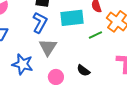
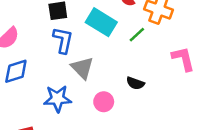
cyan rectangle: (72, 18) -> (101, 22), turned 55

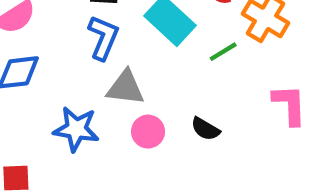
gray triangle: (82, 68) -> (125, 88), turned -50
pink circle: (104, 102) -> (148, 132), moved

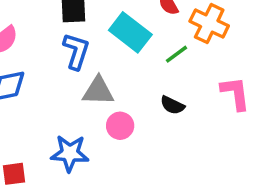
blue star: (76, 129) -> (70, 153), moved
black semicircle: (205, 129) -> (172, 105), moved

